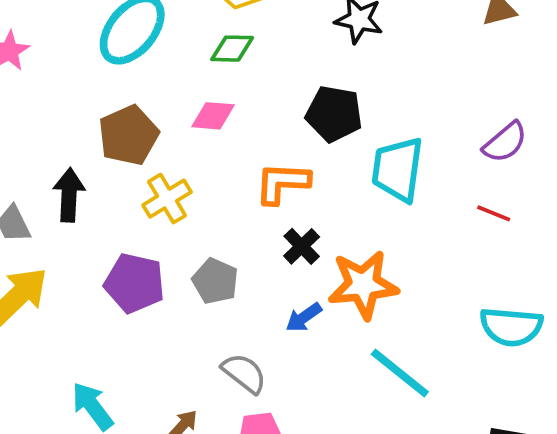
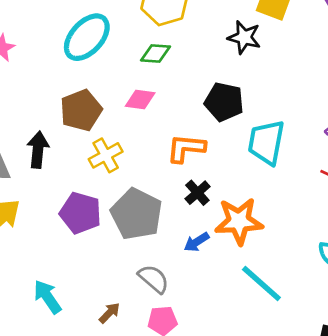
gray pentagon: (215, 281) -> (136, 214), size x1.6

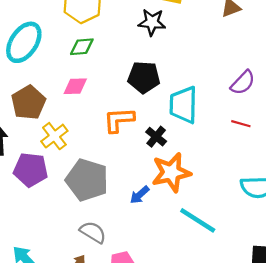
black cross: (197, 193) -> (156, 137), moved
purple pentagon: (80, 213) -> (31, 170), moved
gray semicircle: (154, 279) -> (93, 232), moved

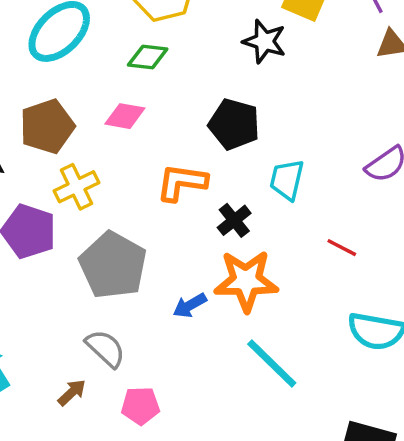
cyan trapezoid: (183, 105) -> (287, 180), size x0.7
red line: (241, 124) -> (342, 248), moved

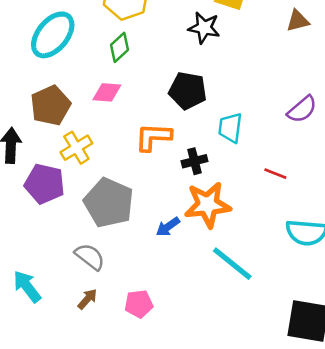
green diamond: (148, 57) -> (119, 47), turned -44
black cross: (234, 220) -> (195, 161), turned 30
gray semicircle: (105, 348) -> (90, 257), moved

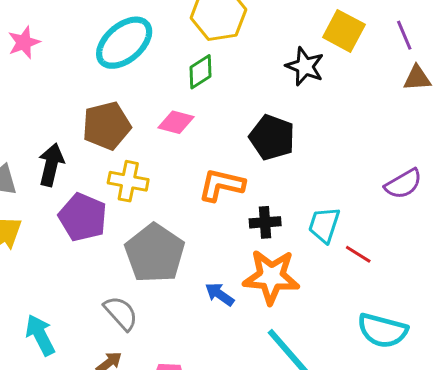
cyan trapezoid: (230, 128) -> (324, 225), moved
yellow cross: (76, 148) -> (128, 181), turned 32
blue arrow: (168, 227) -> (220, 294), turned 60

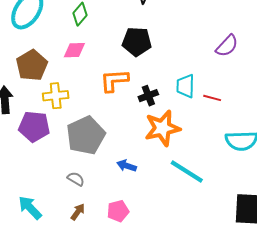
gray pentagon: (155, 253) -> (86, 135), turned 30
blue arrow: (220, 294) -> (127, 166), moved
gray semicircle: (121, 313) -> (76, 179), size x0.7

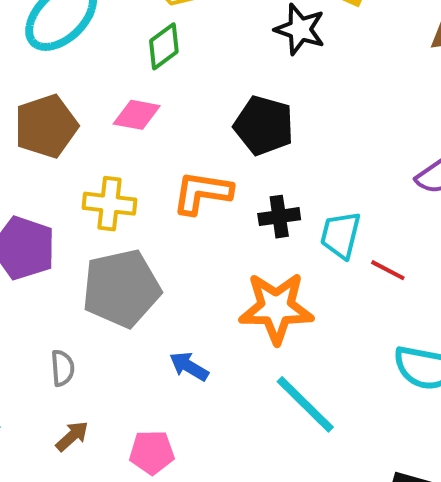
yellow cross: (56, 96) -> (109, 204), moved
black cross: (148, 96) -> (279, 217), moved
gray semicircle: (76, 179) -> (63, 368), moved, turned 42

